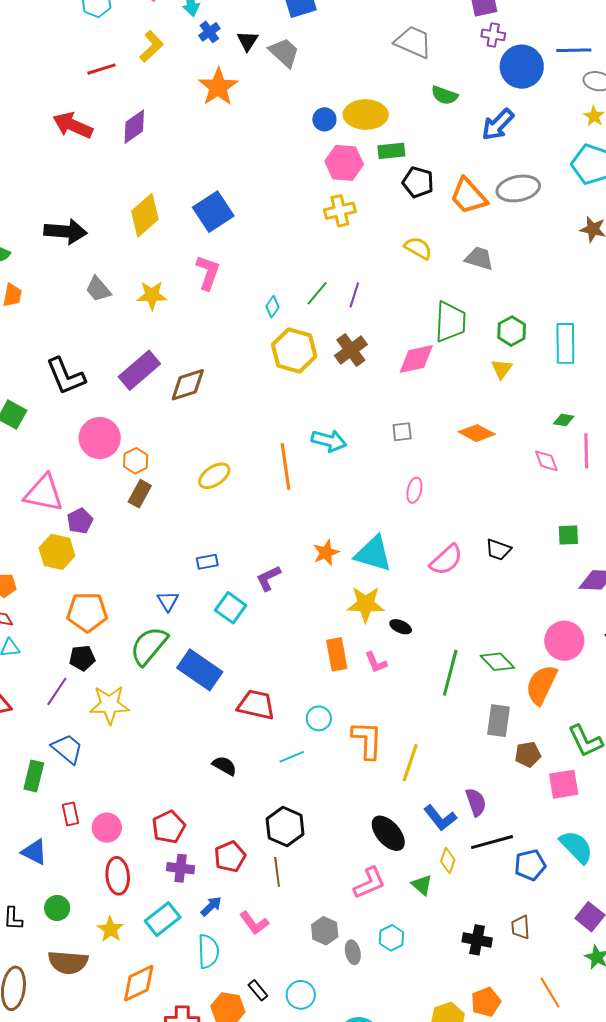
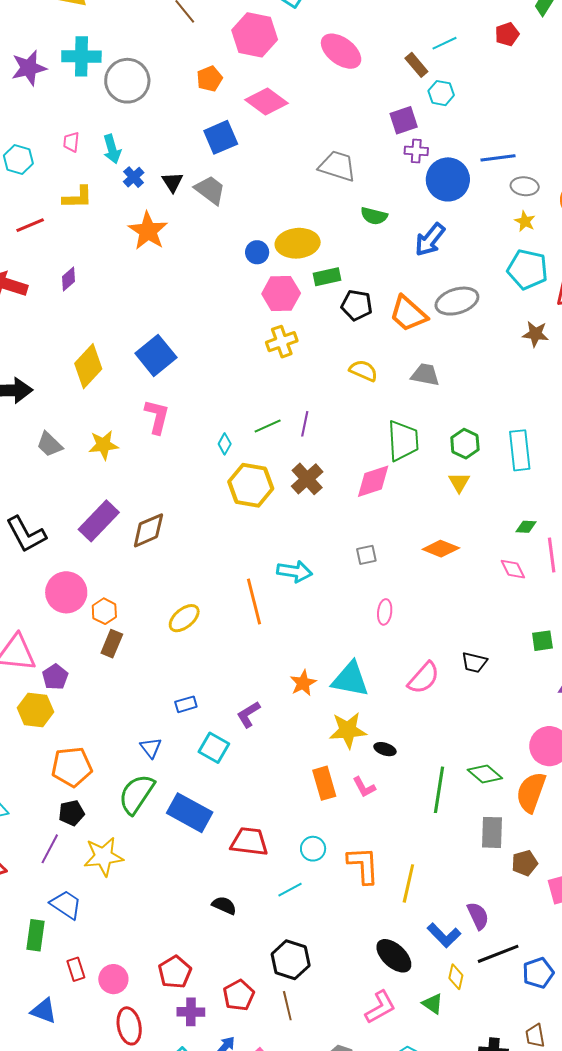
yellow L-shape: (152, 46) -> (78, 197), turned 48
purple diamond: (134, 127) -> (69, 279), size x0.7
green line: (317, 293) -> (268, 426), turned 32

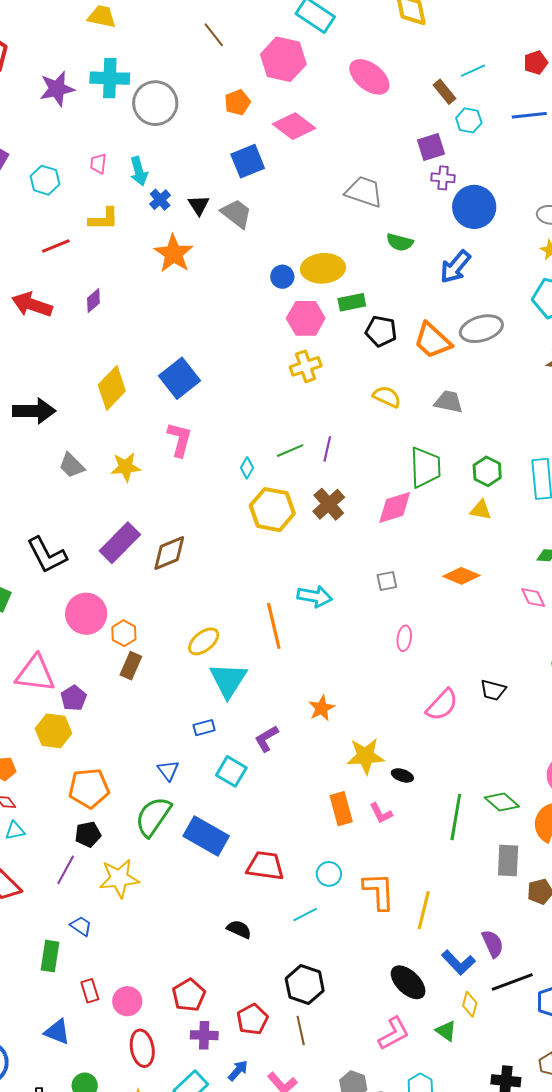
blue line: (498, 158) -> (529, 115), moved
yellow triangle: (459, 482) -> (481, 510), turned -50
cyan triangle: (350, 679) -> (228, 680), moved, turned 51
blue trapezoid: (66, 905) -> (81, 926), size x0.7

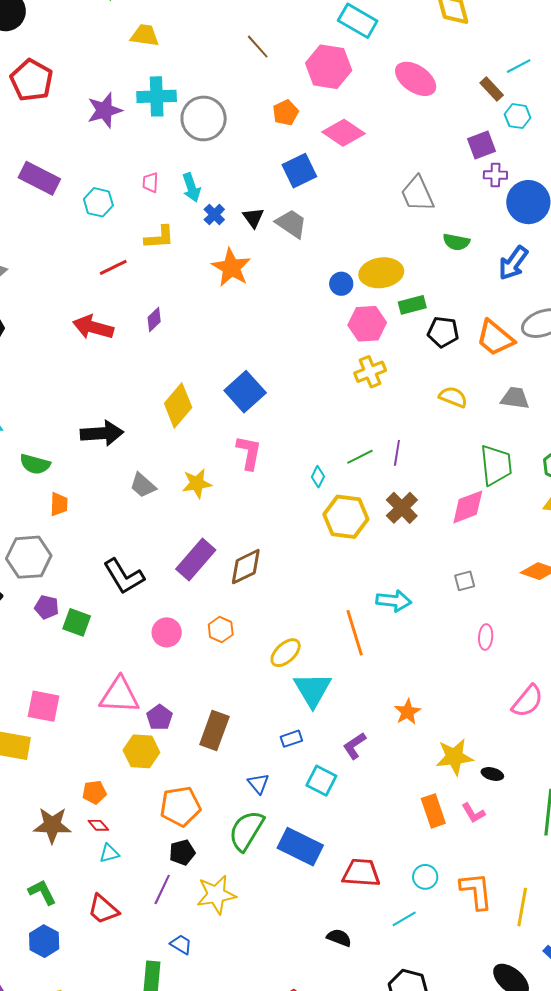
gray trapezoid: (364, 192) -> (417, 194), turned -129
pink circle: (86, 614) -> (167, 632), size x0.7
orange hexagon: (124, 633) -> (221, 630), moved
brown rectangle: (131, 666) -> (214, 731), moved, size x1.4

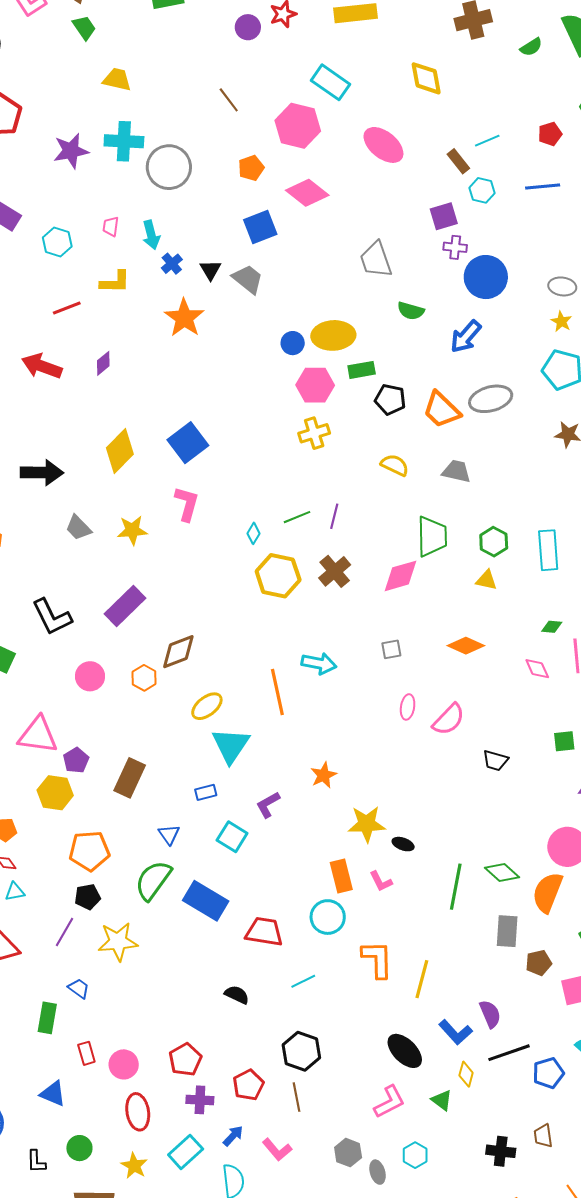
brown diamond: (246, 567) -> (178, 652), moved
pink semicircle: (528, 701) -> (449, 719), moved
cyan circle: (425, 877) -> (328, 917), moved, size x1.4

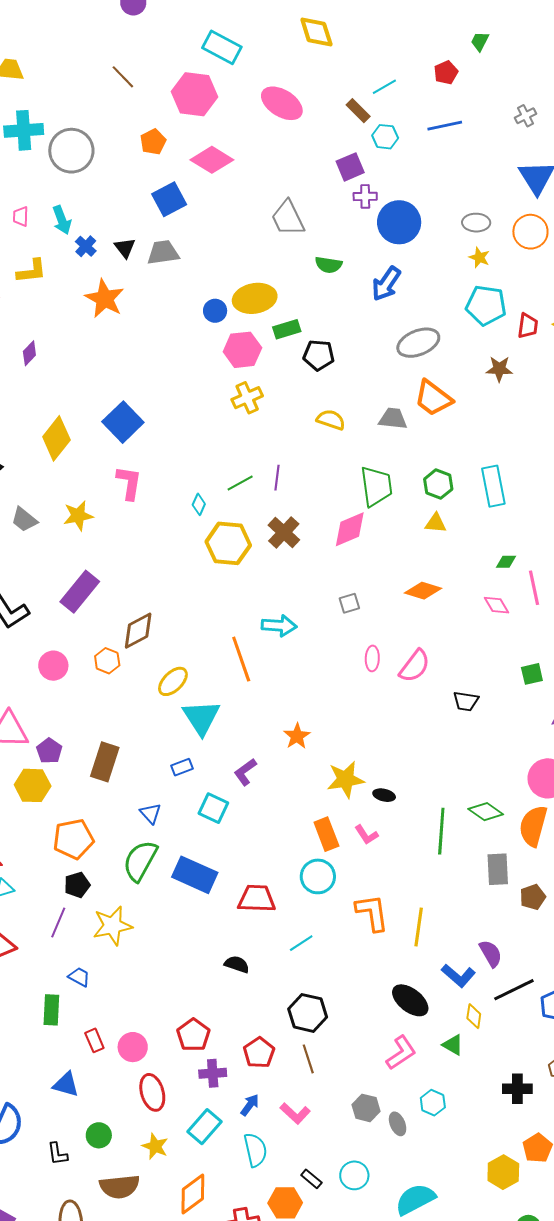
gray trapezoid: (248, 279) -> (163, 253), turned -40
orange trapezoid: (442, 410) -> (433, 398), moved

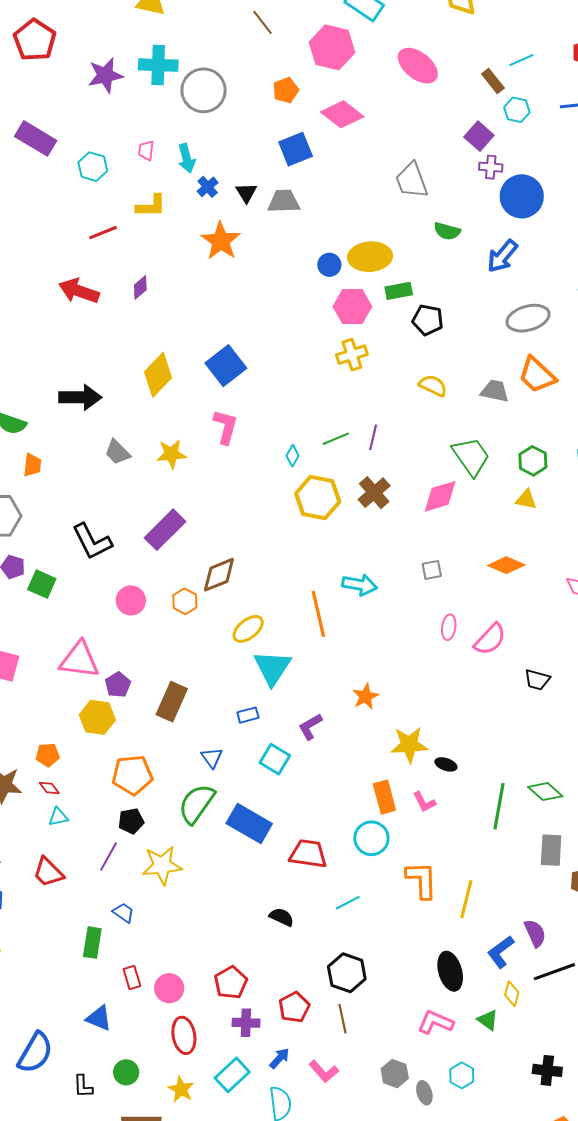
purple square: (350, 167) -> (479, 136), turned -32
green trapezoid: (376, 486) -> (471, 456), turned -33
blue L-shape: (458, 976) -> (501, 952), turned 96
black ellipse: (410, 1000) -> (450, 971), turned 30
pink L-shape: (401, 1053) -> (435, 1022), turned -129

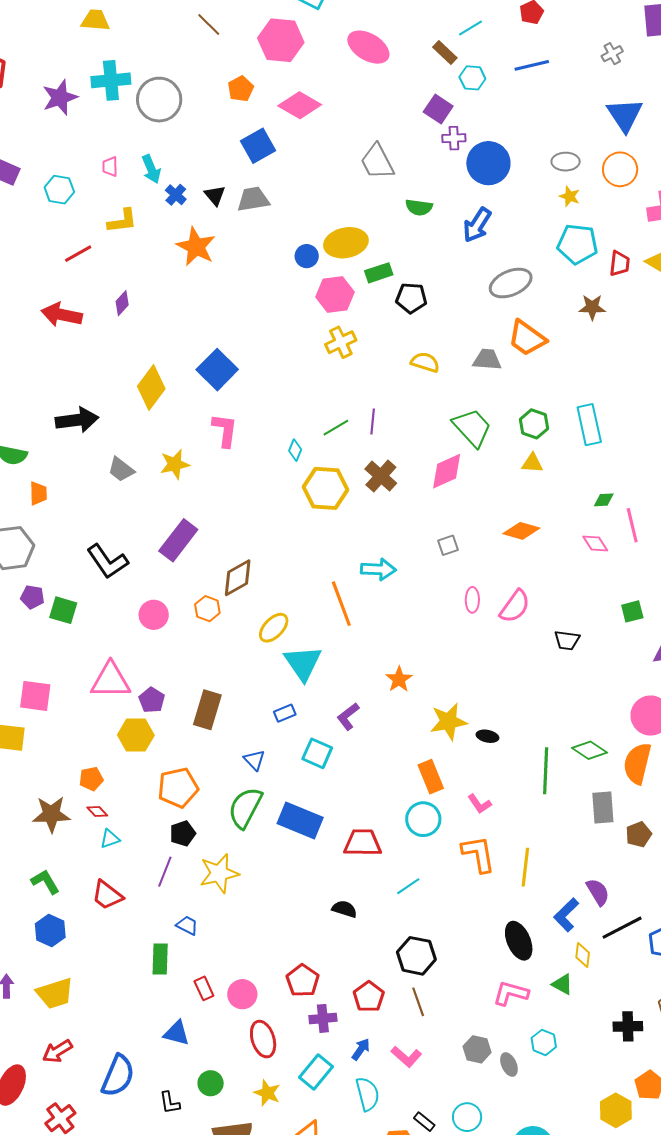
pink L-shape: (424, 802) -> (479, 804), moved

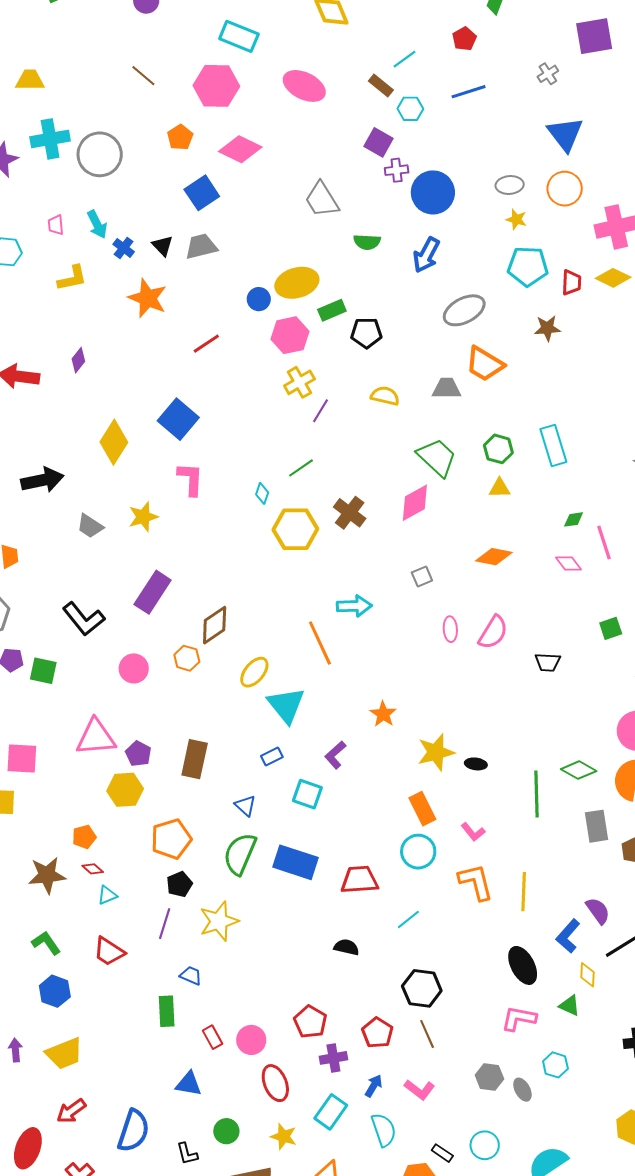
red line: (78, 254) -> (206, 344), moved
purple line: (373, 421) -> (320, 411), moved, turned 30

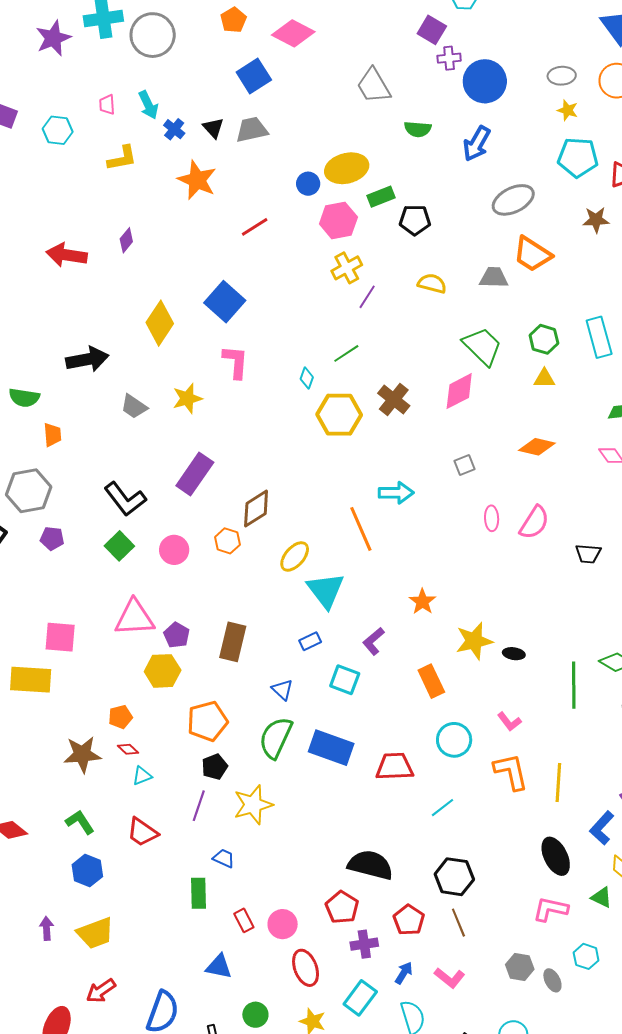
green square: (43, 671) -> (119, 546), moved, turned 32
orange rectangle: (422, 809) -> (431, 681), moved
black semicircle: (347, 947) -> (370, 865), moved, size x1.8

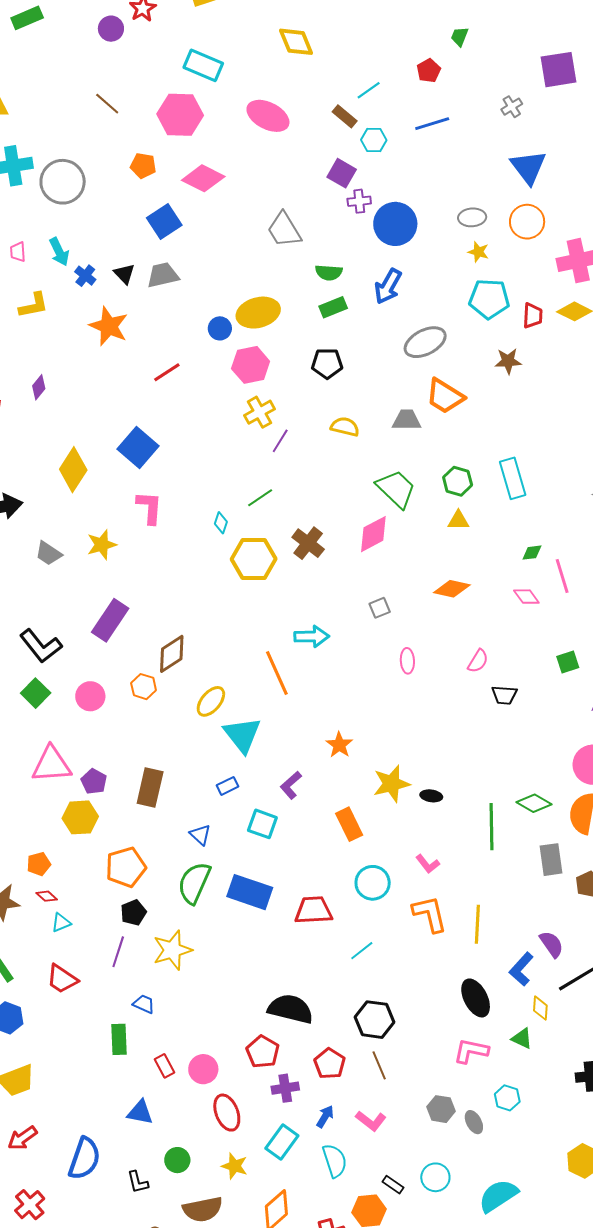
orange pentagon: (233, 20) -> (143, 166), turned -30
green rectangle: (381, 197) -> (333, 307), moved
pink semicircle: (534, 523) -> (478, 661), moved, size x0.7

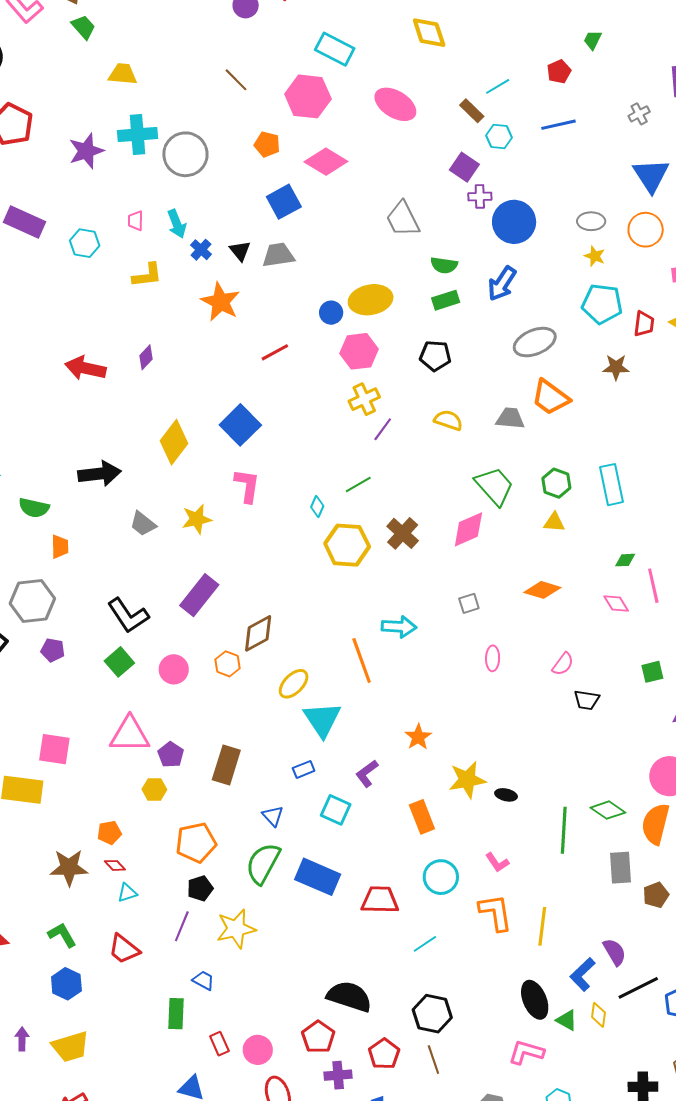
yellow hexagon: (80, 817) -> (154, 789), size x0.7
green triangle: (522, 1039) -> (567, 1020), moved

